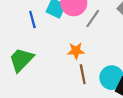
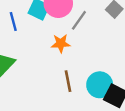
orange star: (76, 51) -> (61, 43), moved

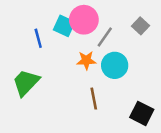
cyan circle: (100, 85) -> (115, 65), moved

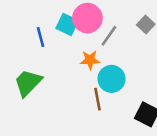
cyan circle: (115, 65) -> (111, 79), moved

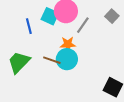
cyan circle: (111, 79) -> (67, 59), moved
brown line: (98, 99) -> (52, 60), moved, turned -60

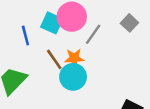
brown line: (52, 60) -> (54, 59), moved, turned 36

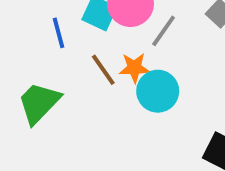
cyan circle: (73, 77) -> (158, 91), moved

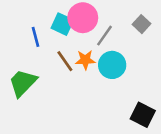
cyan circle: (158, 91) -> (112, 65), moved

